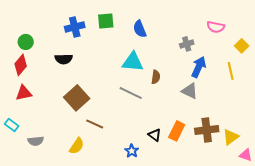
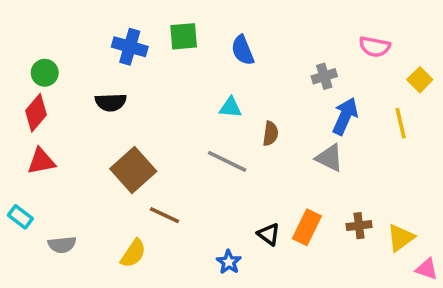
blue cross: (75, 27) -> (130, 47), turned 30
cyan triangle: (133, 62) -> (230, 108), size x0.6
brown cross: (207, 130) -> (359, 226), size x0.6

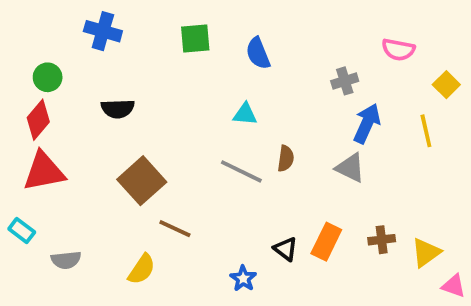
blue cross: (130, 47) -> (103, 31), moved
brown semicircle: (270, 134) -> (286, 159), moved
red triangle: (41, 161) -> (44, 171), size x1.4

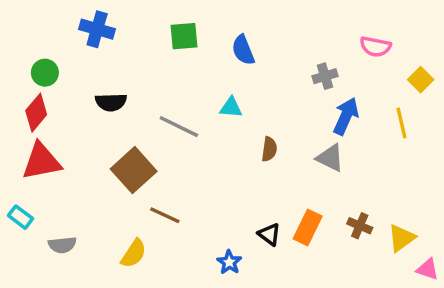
gray line: (241, 171) -> (179, 127), moved
brown cross: (382, 240) -> (360, 226), turned 30

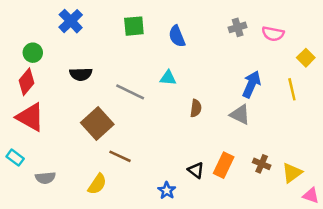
blue cross: (97, 29) -> (71, 21), turned 30
gray cross: (325, 76) -> (238, 27), moved
red triangle: (41, 161) -> (30, 117), turned 40

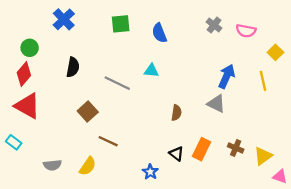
gray cross: (238, 27) -> (214, 25), turned -35
black semicircle: (81, 74) -> (73, 67), turned -78
brown semicircle: (196, 108) -> (176, 113), moved
brown square: (97, 123) -> (88, 112), size x0.7
gray semicircle: (45, 178) -> (52, 165), moved

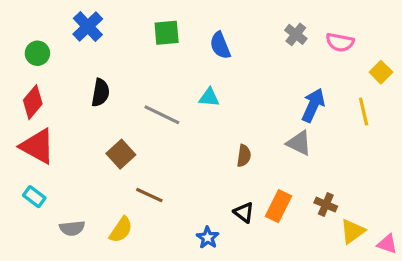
green circle: (30, 48) -> (37, 53), moved
cyan rectangle: (14, 142) -> (34, 197), moved
yellow triangle: (263, 156) -> (353, 231), moved

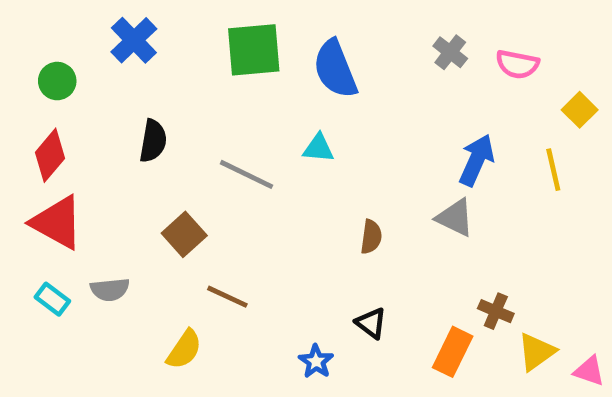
green square: (167, 33) -> (254, 50), size x1.4
blue semicircle: (220, 45) -> (335, 69), size x1.4
orange rectangle: (278, 206) -> (453, 352), moved
gray semicircle: (72, 228) -> (110, 290), moved

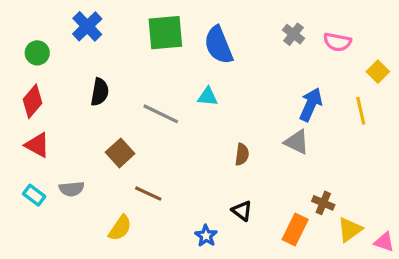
red triangle: (57, 222) -> (37, 145), size x0.7

